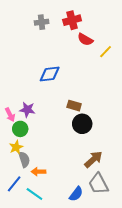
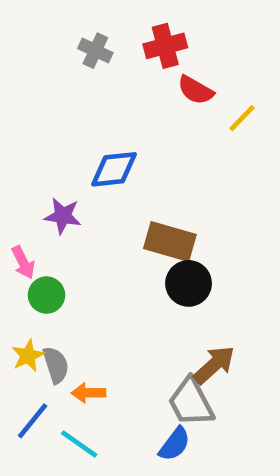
gray cross: (42, 22) -> (95, 51), turned 32
brown rectangle: (74, 106) -> (170, 241), size x1.5
purple star: (27, 110) -> (63, 216), moved
yellow star: (16, 147) -> (28, 356), moved
gray trapezoid: (98, 184) -> (191, 402), moved

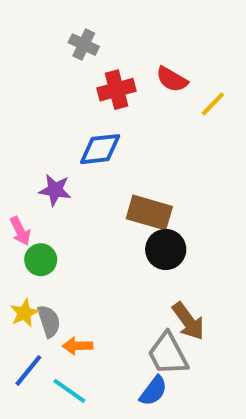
red cross: (165, 46) -> (117, 90), moved
brown arrow: (214, 365) -> (188, 321), turned 96

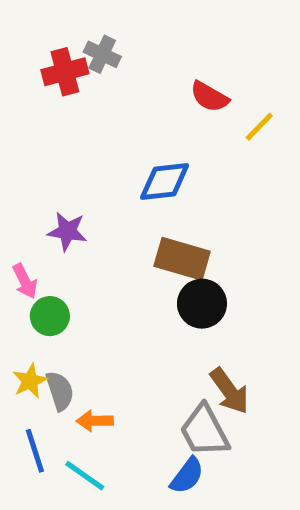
red cross: (117, 90) -> (65, 72), moved
blue diamond: (100, 149) -> (165, 181), moved
blue line: (28, 370) -> (35, 451), turned -57

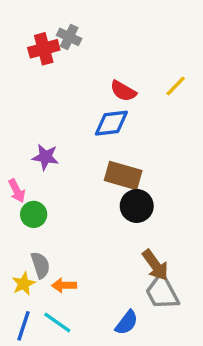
red semicircle: (209, 97) -> (123, 91), moved
yellow star: (30, 381) -> (23, 284), moved
gray trapezoid: (204, 431) -> (162, 292), moved
blue line: (35, 451) -> (23, 326), moved, turned 36

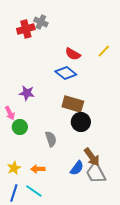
blue diamond: (111, 123) -> (66, 73), turned 45
gray semicircle: (40, 265) -> (51, 139), moved
blue semicircle: (127, 323) -> (77, 168), moved

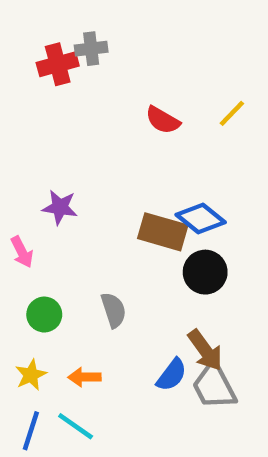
gray cross: (41, 22) -> (91, 49), turned -32
blue diamond: (66, 73) -> (201, 218), moved
black circle: (81, 122) -> (205, 272), moved
green circle: (20, 127) -> (44, 315), moved

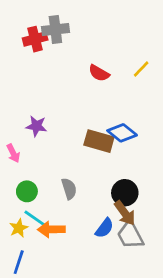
gray cross: (91, 49) -> (55, 30), size x1.4
black circle: (205, 272) -> (125, 193), moved
orange arrow: (84, 377) -> (51, 229), size x1.4
cyan line: (76, 426) -> (35, 219), moved

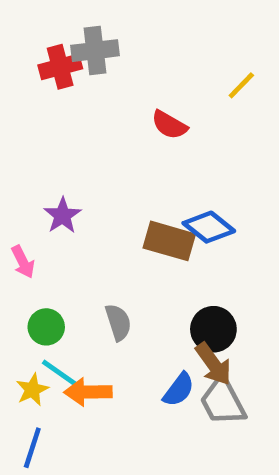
yellow line: (141, 69) -> (241, 85), moved
purple star: (36, 126) -> (62, 215), turned 30

